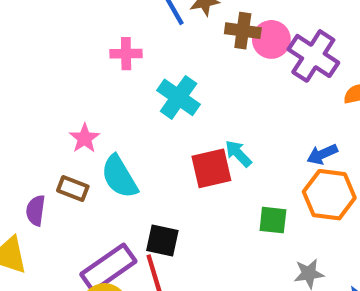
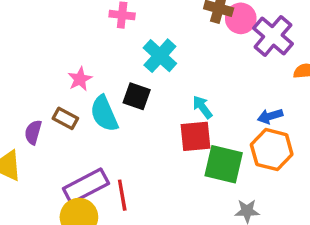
red square: (211, 168) -> (195, 136), moved
green square: (273, 220) -> (224, 164), size x1.6
black square: (162, 240) -> (137, 96), moved

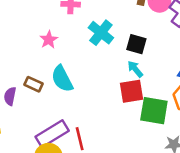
pink star: (80, 79) -> (49, 40), moved
black square: (137, 96) -> (136, 44), moved

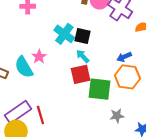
cyan cross: (101, 33) -> (64, 34), moved
pink star: (49, 40) -> (39, 57), moved

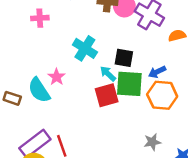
black square: (83, 36) -> (124, 58), moved
green square: (99, 89) -> (129, 84), moved

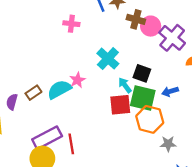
cyan semicircle: (39, 90) -> (59, 89), turned 85
orange hexagon: (162, 95) -> (150, 119), moved
brown rectangle: (12, 98) -> (33, 93), turned -63
gray star: (152, 142) -> (168, 144), moved

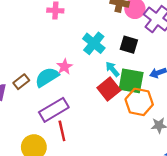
black square: (142, 73) -> (129, 45), moved
red square: (120, 105) -> (109, 89), turned -30
purple rectangle: (47, 138) -> (54, 110), moved

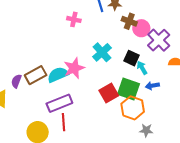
pink star: (65, 67) -> (74, 68), size x1.5
cyan arrow: (112, 69) -> (142, 68), moved
brown rectangle: (21, 82) -> (36, 75), size x1.5

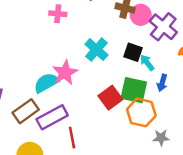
brown rectangle: (36, 75) -> (26, 111), moved
blue arrow: (152, 86) -> (162, 83), turned -56
red line: (63, 122) -> (72, 138), moved

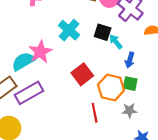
green square: (134, 90) -> (130, 84), moved, size x0.6
red line: (72, 138) -> (95, 113), moved

